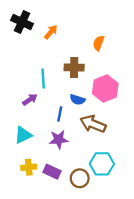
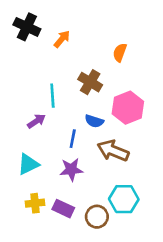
brown cross: (74, 67) -> (90, 82), turned 30

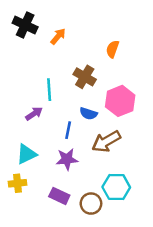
brown arrow: (113, 151) -> (106, 141), turned -52
yellow cross: (35, 203) -> (18, 183), moved

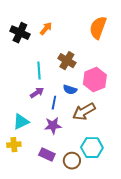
black cross: (25, 25) -> (20, 33), moved
orange semicircle: (113, 49) -> (98, 28), moved, size x1.6
purple arrow: (34, 114) -> (37, 93), moved

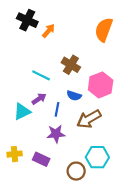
black cross: (20, 33) -> (27, 20), moved
cyan line: (39, 71) -> (41, 75), turned -60
cyan triangle: (21, 122) -> (22, 112), moved
purple rectangle: (47, 155) -> (41, 159), moved

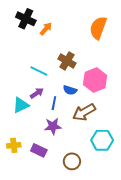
cyan hexagon: (97, 157) -> (102, 140), moved

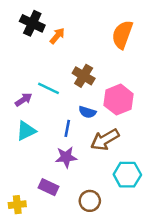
purple arrow: (37, 93) -> (24, 100), moved
yellow cross: (14, 145) -> (17, 205), moved

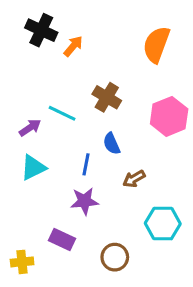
pink hexagon: (119, 100) -> (169, 116), moved
blue semicircle: (87, 112) -> (112, 144), turned 48
brown arrow: (105, 140) -> (134, 179), size x0.6

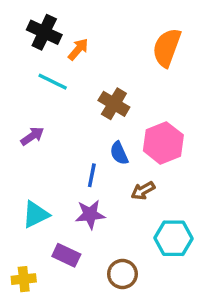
cyan line: (62, 113) -> (53, 82), moved
pink hexagon: (169, 116) -> (163, 143), moved
cyan triangle: (33, 168) -> (36, 214), moved

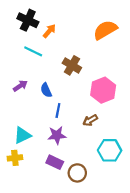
orange semicircle: (167, 48) -> (105, 30), turned 40
blue semicircle: (119, 153) -> (46, 90), moved
purple rectangle: (66, 255) -> (55, 162), moved
yellow cross: (24, 279) -> (15, 158), moved

